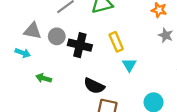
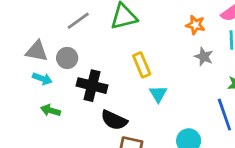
black cross: (80, 45) -> (92, 86), moved
cyan arrow: (23, 53) -> (42, 79), moved

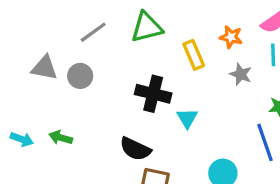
yellow rectangle: (142, 65) -> (194, 55), moved
cyan arrow: (42, 79) -> (22, 139), moved
black cross: (92, 86) -> (153, 94), moved

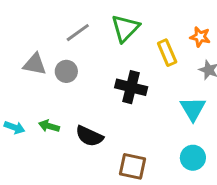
green triangle: (147, 27) -> (125, 28), turned -32
cyan triangle: (187, 118) -> (193, 109), moved, size x1.4
black semicircle: (135, 149) -> (89, 136), moved

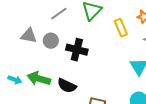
black cross: (131, 87) -> (77, 50), moved
green arrow: (49, 126) -> (39, 79), size x1.6

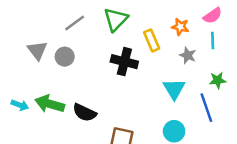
gray triangle: (29, 36) -> (37, 50), turned 42
black cross: (77, 50) -> (124, 62), moved

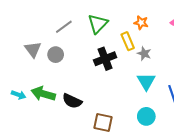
orange star: (180, 27) -> (141, 23), moved
gray star: (188, 55) -> (144, 54), moved
black cross: (124, 62) -> (105, 59), turned -35

